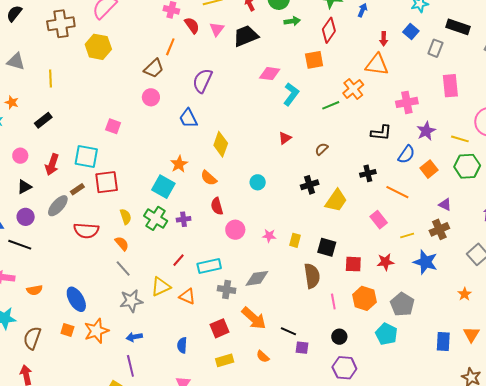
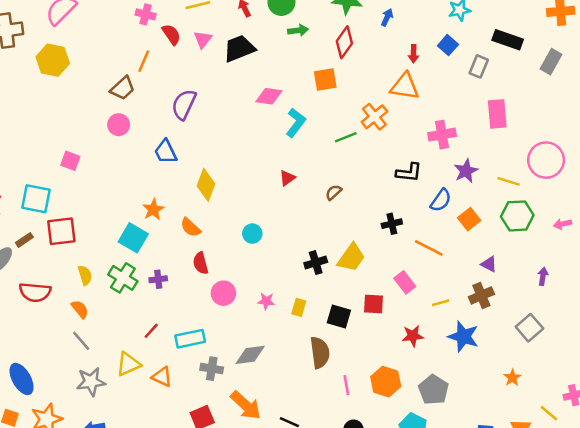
black cross: (310, 185) -> (316, 263), moved
red square: (353, 264) -> (374, 304), moved

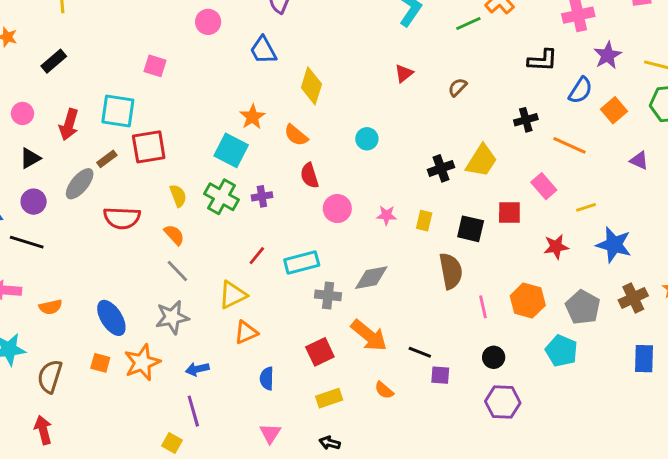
brown cross: (481, 295) -> (633, 298), moved
orange triangle: (162, 377) -> (246, 332), moved, turned -45
gray star: (91, 382) -> (172, 317), moved

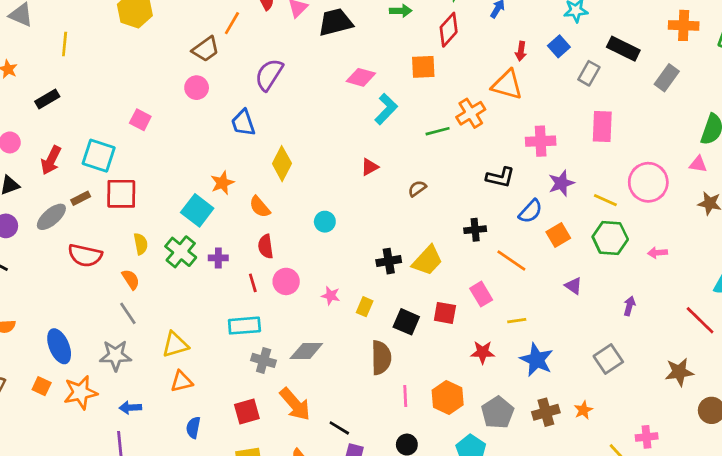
red line: (257, 256) -> (253, 283), moved, turned -66

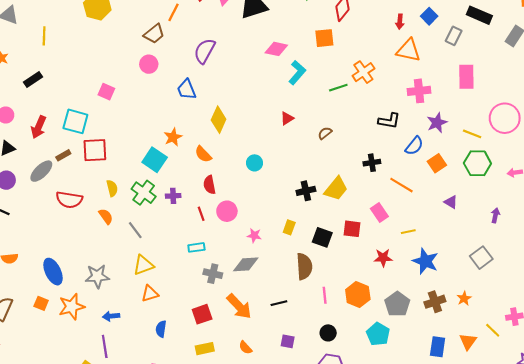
orange triangle: (507, 85) -> (408, 50), moved
pink star: (331, 296) -> (254, 235), moved
gray line: (128, 313) -> (135, 230), moved
cyan rectangle: (244, 326) -> (196, 247), size x0.7
black line: (339, 428) -> (279, 303), moved, turned -42

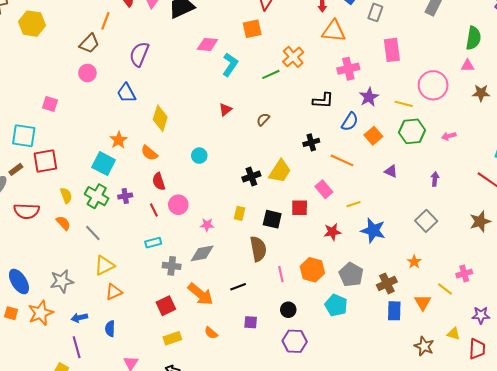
brown cross: (435, 302) -> (387, 283), moved
blue semicircle: (161, 329) -> (110, 329), moved

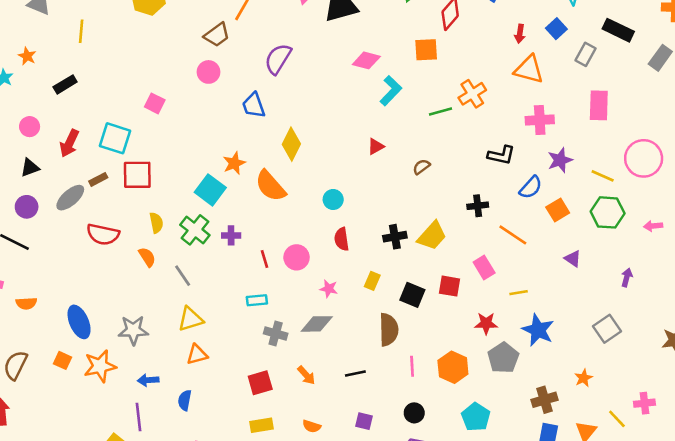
orange semicircle: (149, 153) -> (270, 186), size x1.5
red semicircle: (159, 181) -> (342, 239), moved
gray pentagon: (351, 275) -> (503, 358), moved
orange arrow: (200, 294) -> (306, 375), size x0.6
orange semicircle: (211, 333) -> (312, 426), turned -32

